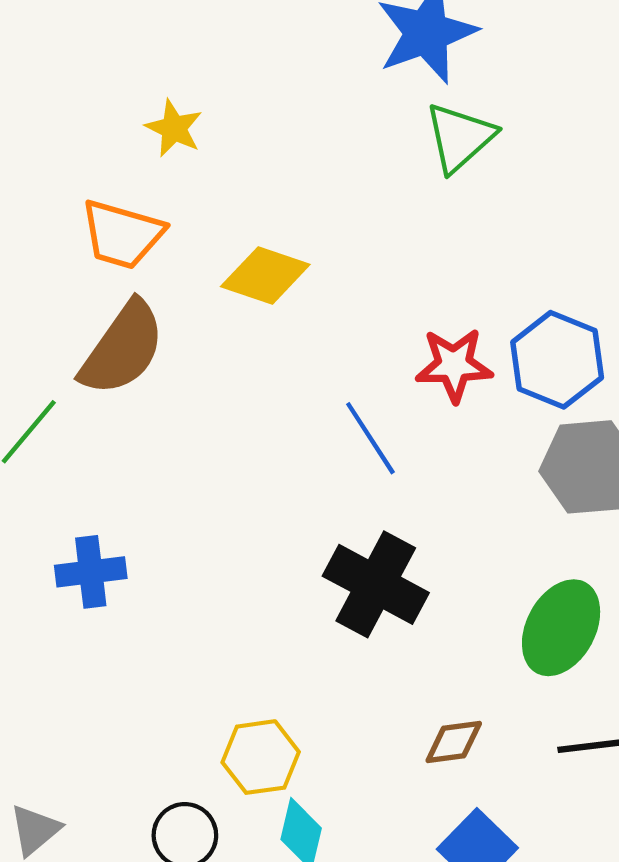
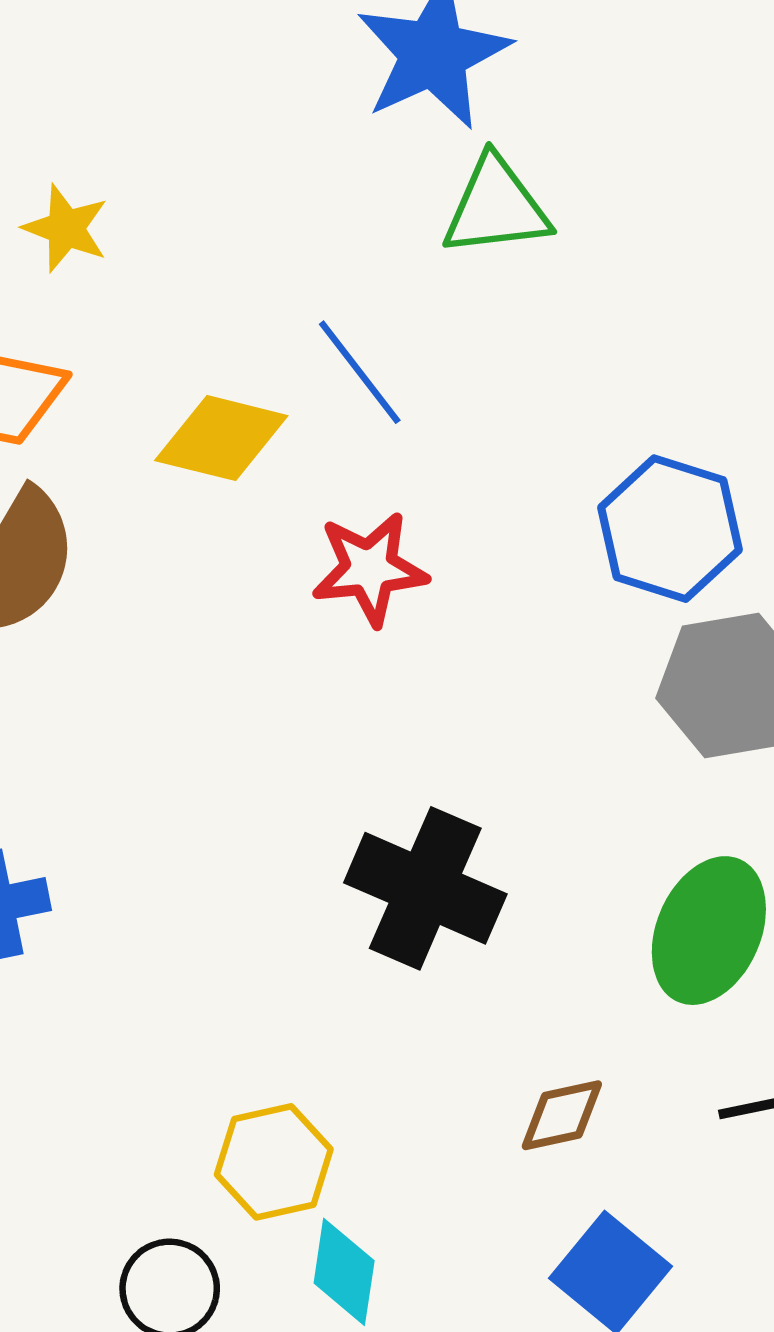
green triangle: (460, 137) -> (496, 207), turned 40
red star: (454, 365) -> (370, 569), moved
blue line: (370, 438) -> (360, 372), moved

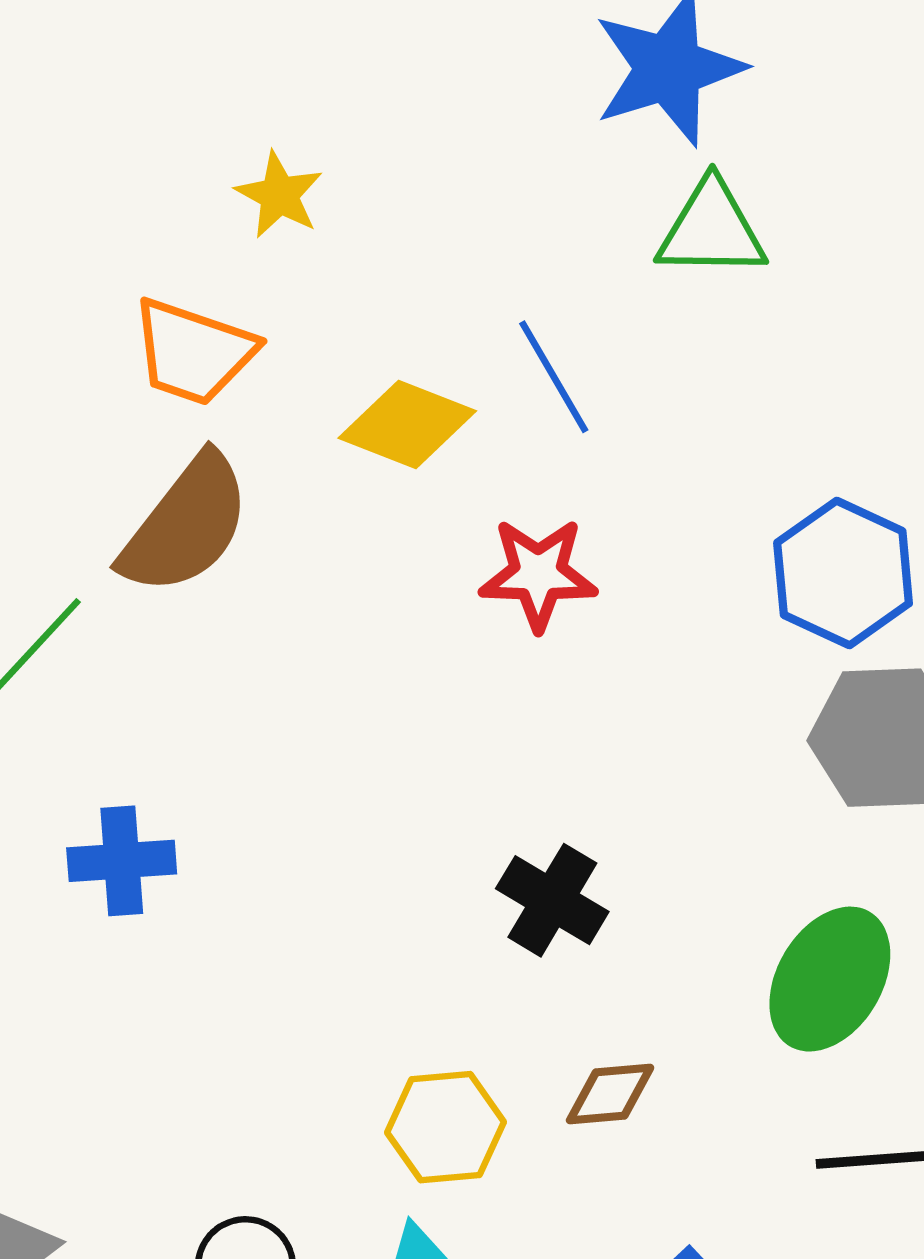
black cross: (425, 888) -> (552, 900), size x0.7
brown diamond: (562, 1115) -> (610, 1094), moved
yellow hexagon: (274, 1162) -> (446, 1127), moved

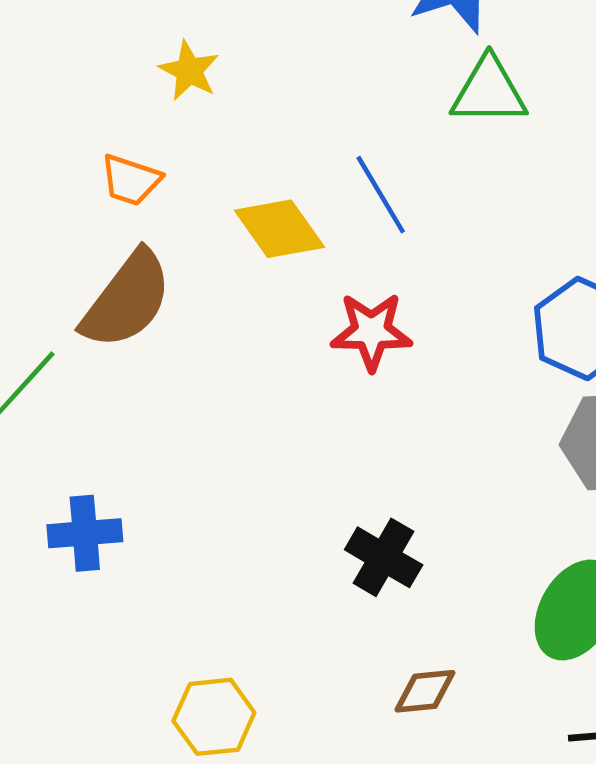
orange trapezoid: (193, 352) -> (131, 180), size x0.7
yellow diamond: (407, 424) -> (279, 229), turned 34
yellow hexagon: (446, 1127) -> (214, 717), moved

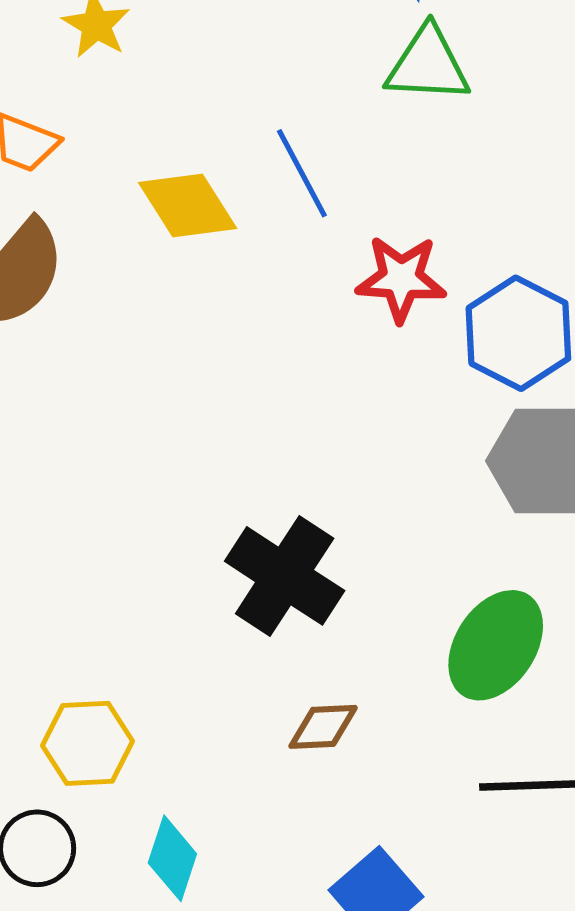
red star: (371, 331) -> (401, 279), moved
black cross: (384, 557) -> (285, 576), size x1.4

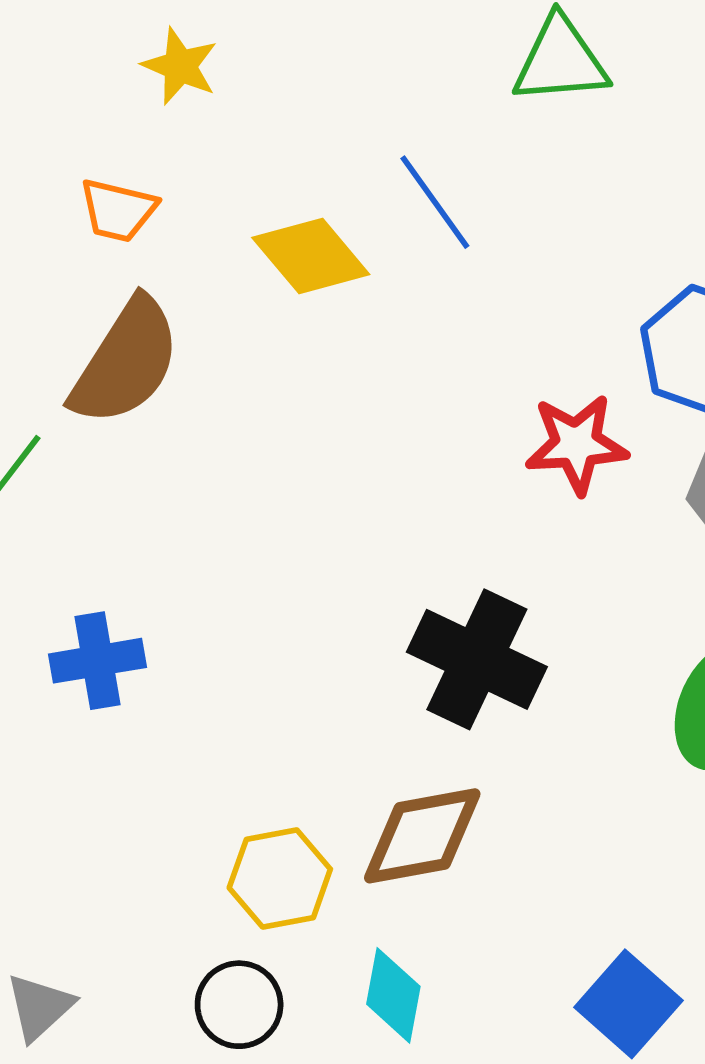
red star: (401, 279) -> (576, 444), moved
brown diamond: (323, 727) -> (422, 836), moved, size x1.6

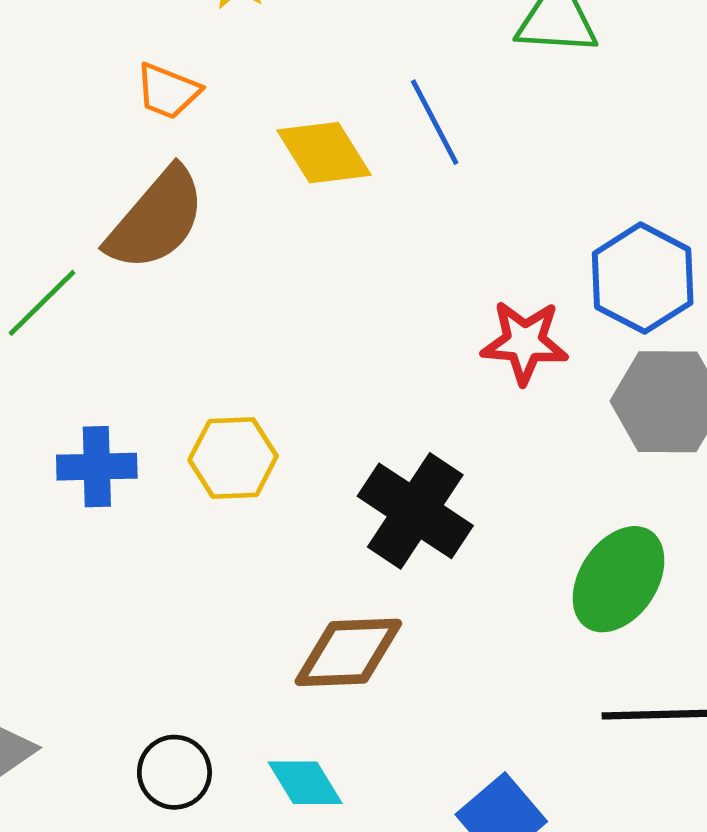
yellow hexagon: (280, 879) -> (233, 458), moved
cyan diamond: (393, 995) -> (305, 783), turned -50

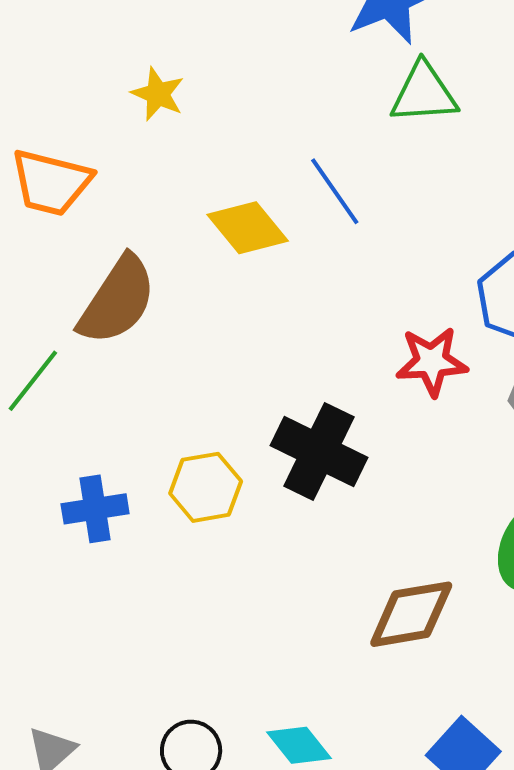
orange trapezoid: (168, 91) -> (51, 182), moved, size x1.5
black cross: (415, 511) -> (319, 452), moved
brown diamond: (348, 652) -> (411, 614), moved

